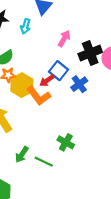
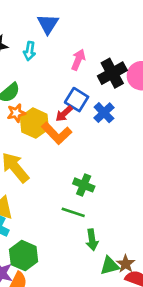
green cross: (66, 142) -> (84, 185), moved
green arrow: (22, 155) -> (92, 240), moved, turned -35

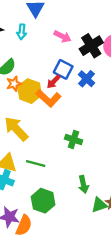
pink arrow: (78, 60) -> (62, 36), turned 98
green line: (73, 212) -> (36, 163), moved
green hexagon: (24, 256) -> (43, 201), moved

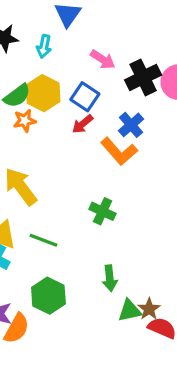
blue square: (63, 69) -> (85, 97), moved
yellow hexagon: (30, 91) -> (43, 93), moved
orange L-shape: (48, 98) -> (119, 151), moved

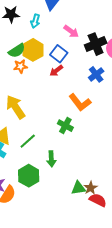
blue cross: (131, 125) -> (96, 74), moved
orange L-shape: (119, 151) -> (80, 102), moved
green line: (43, 240) -> (28, 141), turned -66
green arrow: (110, 278) -> (51, 159), moved

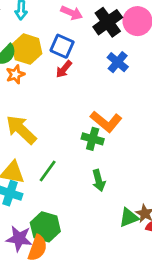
orange L-shape: (80, 102) -> (106, 121), moved
green arrow: (51, 159) -> (99, 181), moved
green hexagon: (29, 176) -> (45, 227), moved

